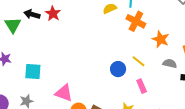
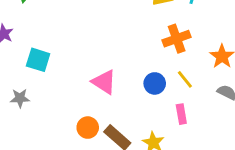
orange cross: (136, 21) -> (177, 39), moved, turned 30
pink triangle: (64, 93) -> (104, 82), moved

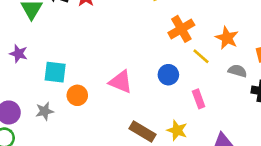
yellow line: (185, 79) -> (201, 56), moved
orange circle: (88, 128) -> (77, 95), moved

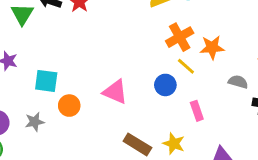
orange star: (227, 38) -> (212, 47), moved, turned -30
yellow line: (201, 56) -> (186, 66), moved

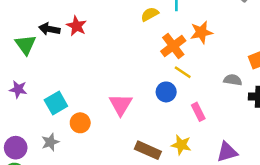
orange star: (212, 47) -> (201, 32), moved
cyan square: (46, 81) -> (56, 103), turned -30
pink triangle: (115, 92) -> (121, 104), turned 45

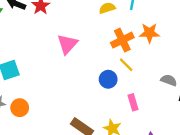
pink triangle: (121, 104) -> (67, 44), moved
orange circle: (80, 123) -> (20, 108), moved

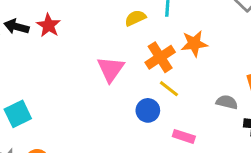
pink triangle: (67, 44) -> (111, 69), moved
pink rectangle: (133, 102) -> (184, 136), turned -49

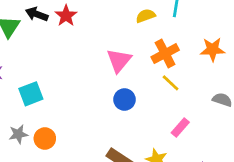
orange star: (194, 44) -> (213, 49), moved
blue circle: (148, 110) -> (124, 100), moved
pink rectangle: (184, 136) -> (180, 128), turned -72

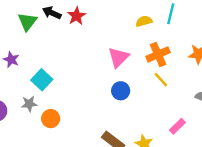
cyan square: (31, 94) -> (42, 80), turned -30
pink rectangle: (180, 128) -> (177, 126), moved
gray star: (18, 134) -> (29, 104), moved

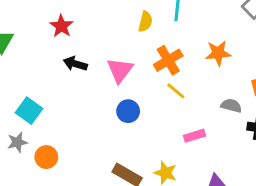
black arrow: (52, 13) -> (75, 64), moved
yellow semicircle: (144, 21) -> (145, 22), turned 126
pink rectangle: (177, 126) -> (194, 136), moved, turned 35

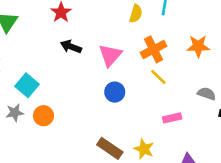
orange circle: (46, 157) -> (43, 116), moved

